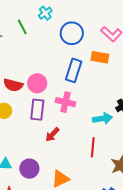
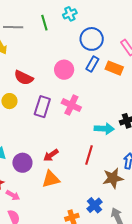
blue rectangle: (74, 70) -> (92, 64), moved, size x0.7
pink circle: (37, 83) -> (64, 70), moved
red arrow: (52, 135) -> (51, 155), moved

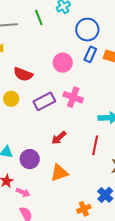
purple rectangle: (42, 107) -> (44, 101), turned 50
red arrow: (51, 155) -> (59, 138), moved

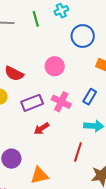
blue rectangle: (90, 54) -> (90, 97), moved
red arrow: (59, 138) -> (41, 128), moved

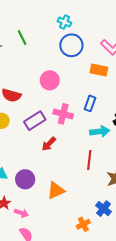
cyan cross: (61, 11) -> (64, 22), moved, turned -32

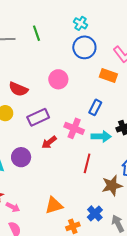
pink cross: (63, 114) -> (74, 128), moved
purple circle: (25, 179) -> (21, 157), moved
orange triangle: (56, 190) -> (54, 205), moved

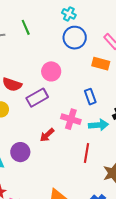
blue rectangle: (95, 107) -> (90, 97), turned -42
purple rectangle: (38, 117) -> (37, 98), moved

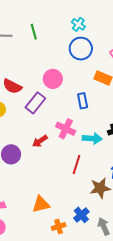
blue rectangle: (90, 97) -> (83, 101), moved
purple rectangle: (37, 98) -> (35, 103), turned -30

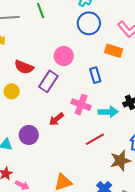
red line: (77, 165) -> (95, 139), turned 48

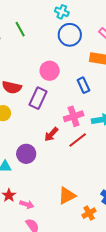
pink cross: (81, 105) -> (74, 116), turned -30
red line: (95, 139) -> (78, 140), moved

